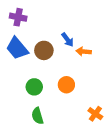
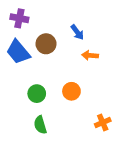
blue arrow: (67, 40) -> (77, 32), moved
brown circle: (44, 50) -> (46, 44), moved
orange cross: (95, 114) -> (103, 123), turned 32

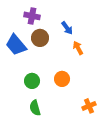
purple cross: (19, 18) -> (32, 16), moved
orange arrow: (90, 55) -> (78, 48), turned 56

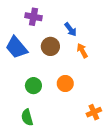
brown circle: (40, 38) -> (50, 46), moved
green semicircle: (35, 108) -> (27, 117), moved

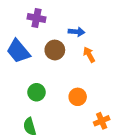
blue arrow: (71, 29) -> (76, 32), turned -48
orange circle: (65, 84) -> (78, 97), moved

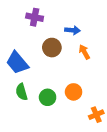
blue trapezoid: (18, 51) -> (17, 63), moved
green circle: (37, 92) -> (48, 97), moved
green semicircle: (30, 127) -> (22, 92), moved

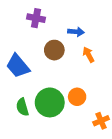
green semicircle: (22, 92) -> (22, 107), moved
green circle: (48, 97) -> (50, 102), size x1.6

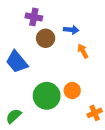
brown circle: (54, 50) -> (46, 38), moved
green semicircle: (22, 107) -> (14, 116), moved, turned 63

